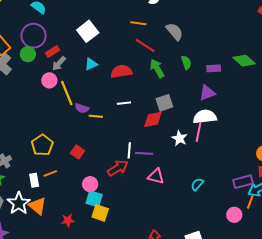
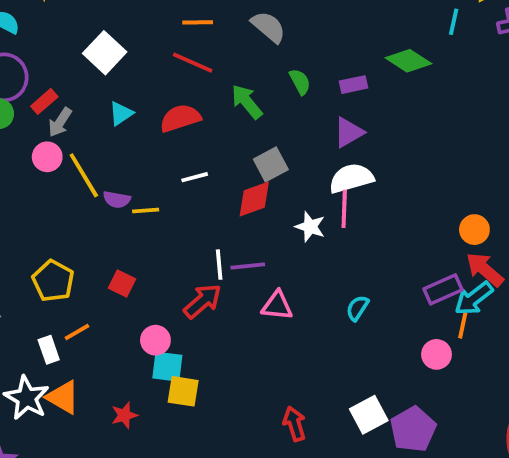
red line: (145, 46) -> (193, 63), moved

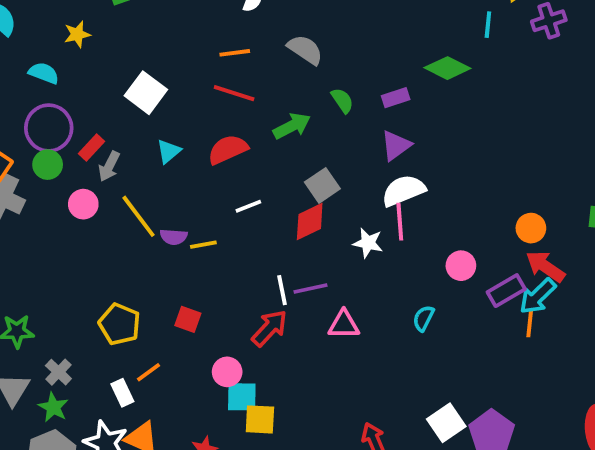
green arrow: (247, 102) -> (292, 126), turned 108
pink circle: (47, 157) -> (83, 204), moved
pink circle: (437, 354) -> (461, 266), moved

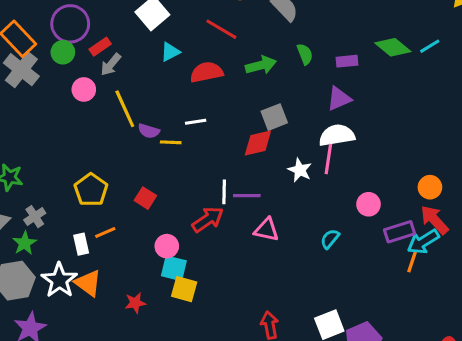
cyan line: (488, 25) -> (430, 46), moved, turned 40
cyan triangle: (169, 151) -> (170, 52), moved
white line: (248, 206) -> (196, 122), moved

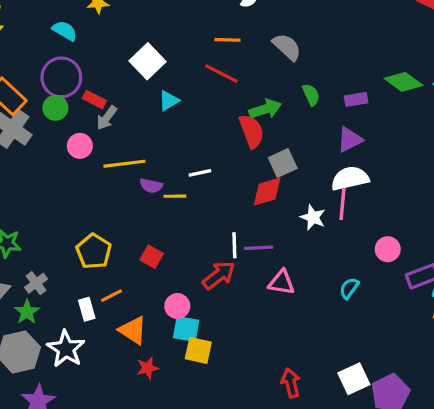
red rectangle: (100, 47) -> (94, 100), turned 65
red semicircle: (207, 72) -> (252, 131), moved, turned 84
yellow line: (125, 109) -> (124, 164), turned -69
orange triangle: (88, 283) -> (133, 330), moved

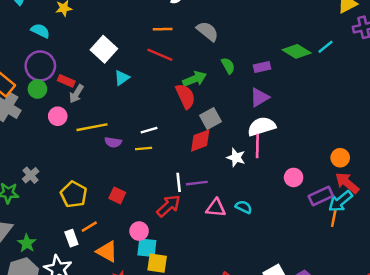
yellow line: (175, 196) -> (144, 148), moved
gray cross: (36, 283) -> (31, 175), moved
cyan semicircle: (349, 288) -> (244, 207), moved, turned 84

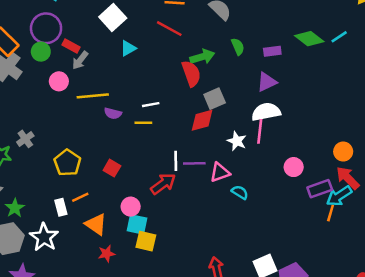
pink triangle: (216, 208) -> (220, 172), moved, turned -30

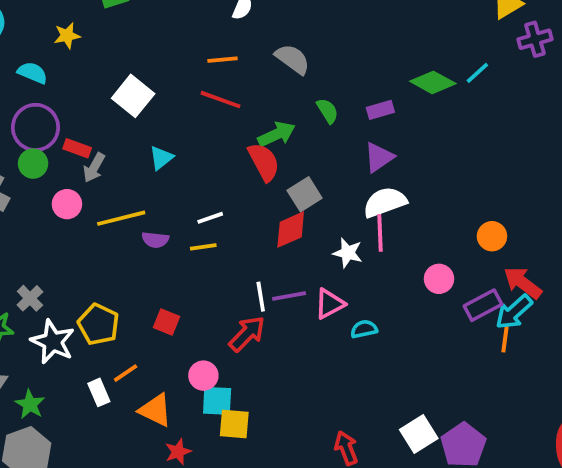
cyan triangle: (128, 48) -> (161, 158), moved
orange circle: (343, 152) -> (492, 236), moved
cyan semicircle: (240, 192) -> (364, 329), turned -35
white star: (44, 237) -> (53, 342), moved

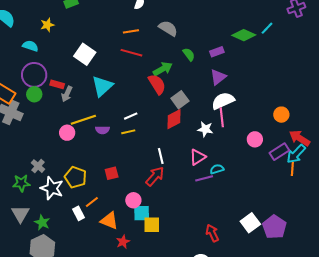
cyan triangle: (161, 158) -> (102, 86), size x1.6
pink circle: (67, 204) -> (67, 133), moved
purple line: (289, 296) -> (204, 178), moved
red square: (166, 322) -> (112, 173), turned -32

